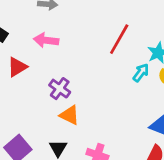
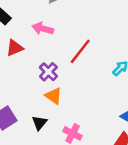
red line: (119, 39) -> (80, 51), moved

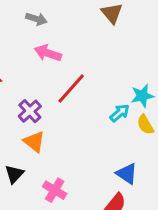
pink arrow: (43, 29) -> (48, 53), moved

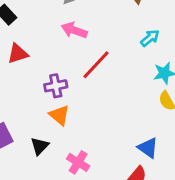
purple cross: (30, 111) -> (56, 86), turned 30
cyan arrow: (120, 113) -> (150, 38), moved

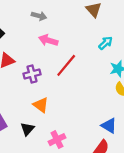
purple cross: (56, 86) -> (32, 74), moved
pink cross: (78, 162) -> (57, 140), turned 35

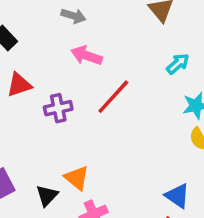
orange triangle: (41, 105) -> (77, 178), moved

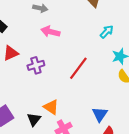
red line: (113, 97) -> (78, 68), moved
blue triangle: (177, 196) -> (100, 114), moved, turned 35

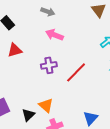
purple cross: (36, 65) -> (49, 65), moved

